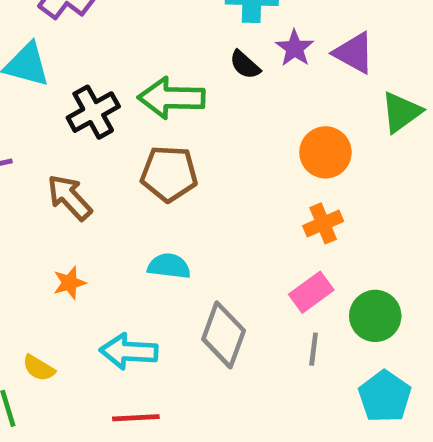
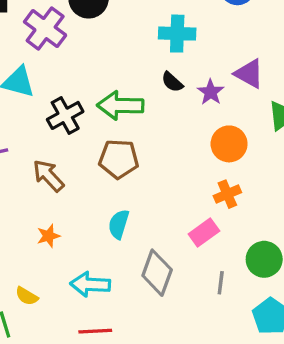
purple star: (295, 48) -> (211, 92), moved
cyan semicircle: (169, 266) -> (119, 224), turned -80
pink rectangle: (311, 292) -> (204, 233), moved

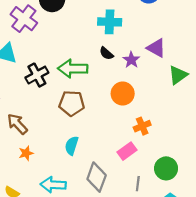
orange circle: (229, 144) -> (123, 94), moved
brown arrow: (48, 176) -> (17, 124), moved

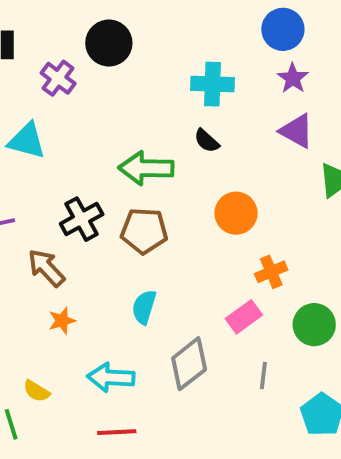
purple cross: (24, 19) -> (58, 78), size x0.7
purple star: (131, 60) -> (293, 78), moved
black cross: (37, 75) -> (82, 219), moved
green circle: (166, 168) -> (314, 325), moved
gray diamond: (97, 177) -> (189, 364), turned 32

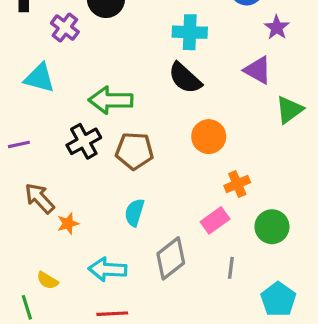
purple star: (293, 78) -> (277, 27), moved
black semicircle: (207, 141) -> (185, 78), size x1.6
green arrow: (146, 168) -> (111, 100), moved
brown arrow: (46, 268) -> (40, 198), moved

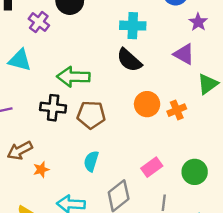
black cross: (84, 141) -> (53, 108), turned 35
orange cross: (237, 184) -> (177, 110), moved
brown arrow: (40, 198) -> (20, 150), turned -75

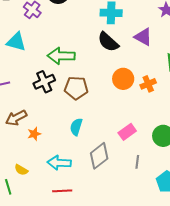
purple triangle: (184, 54) -> (143, 37), moved
black cross: (53, 108) -> (44, 82), turned -30

